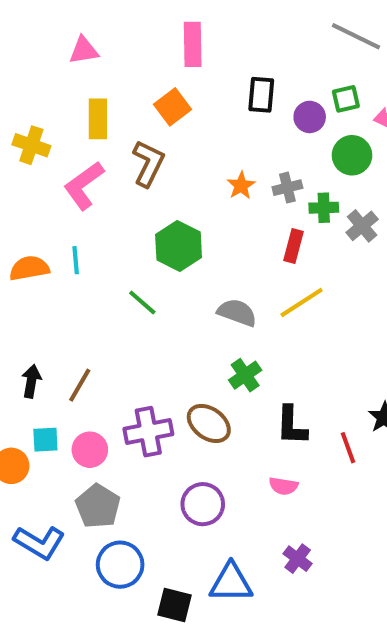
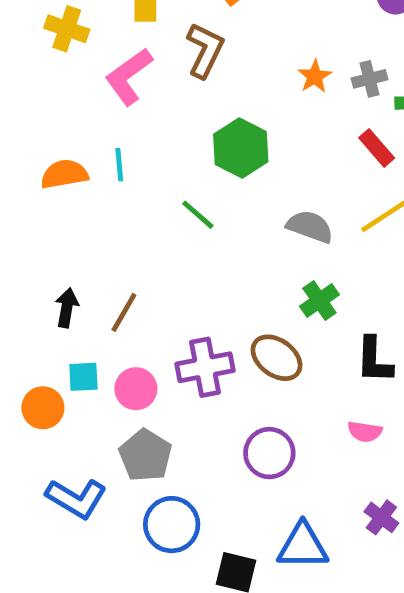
red rectangle: (294, 246) -> (377, 148), turned -56

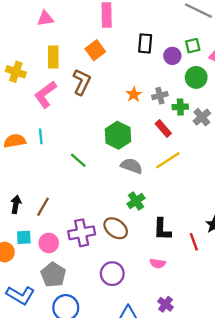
green hexagon: (241, 148) -> (118, 135), moved

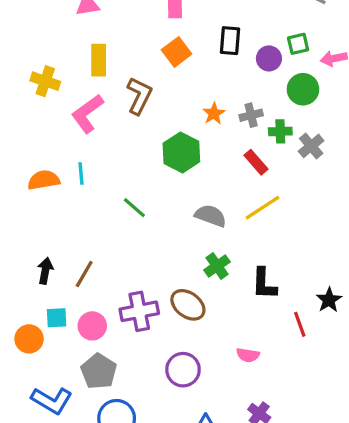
orange square: (95, 50) -> (177, 52), moved
green hexagon: (118, 135) -> (181, 152), moved
black L-shape: (162, 229) -> (264, 284), moved

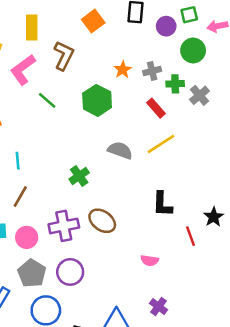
cyan line: (81, 174) -> (18, 161), moved
green line: (134, 208) -> (47, 100), moved
green cross: (217, 266) -> (79, 176), moved
purple circle: (183, 370) -> (70, 272), moved

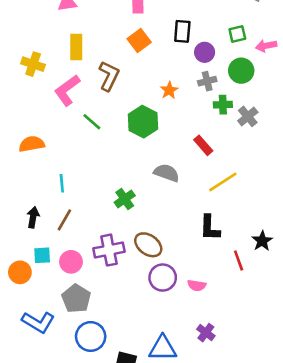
purple circle: (166, 26) -> (205, 52), moved
gray cross: (152, 71) -> (207, 81), moved
red rectangle: (156, 108) -> (203, 145), moved
yellow line: (161, 144) -> (223, 182), moved
purple circle: (70, 272) -> (163, 278), moved

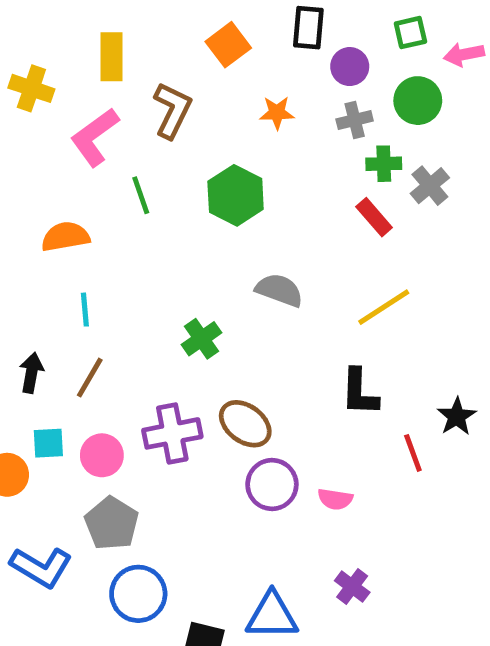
orange star: (169, 90) -> (277, 113), moved, turned 30
green line: (92, 122) -> (141, 195), turned 30
orange semicircle: (32, 144) -> (65, 237), moved
red rectangle: (203, 145) -> (374, 217), moved

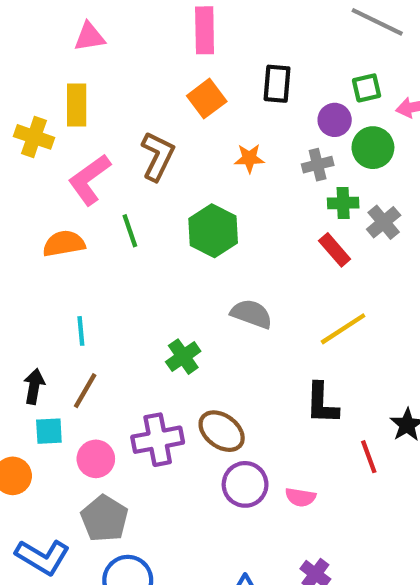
yellow rectangle: (112, 57) -> (77, 105), moved
purple circle: (350, 67) -> (335, 120), moved
orange semicircle: (65, 237) -> (64, 244), moved
cyan square: (48, 443) -> (49, 431), moved

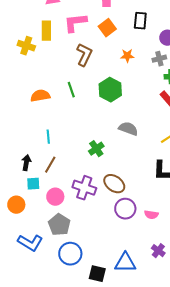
pink L-shape: (89, 180) -> (75, 23), moved, turned 30
purple cross: (158, 440) -> (84, 188), turned 30

